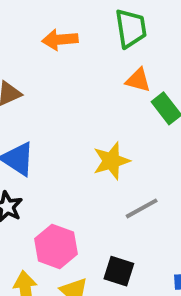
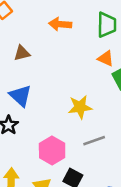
pink hexagon: (56, 246) -> (52, 150), moved

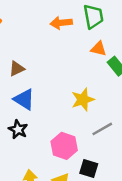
orange arrow: (60, 24) -> (61, 23), moved
brown triangle: (22, 53) -> (17, 69), moved

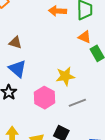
brown triangle: (17, 69) -> (15, 43), turned 32
pink hexagon: (64, 146) -> (45, 98), moved

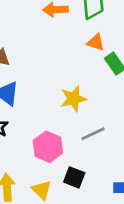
pink hexagon: (45, 98) -> (48, 147), moved

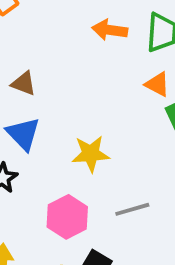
yellow star: (73, 99) -> (91, 154), moved

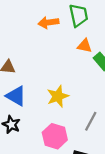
gray line: (132, 209) -> (91, 121), turned -30

